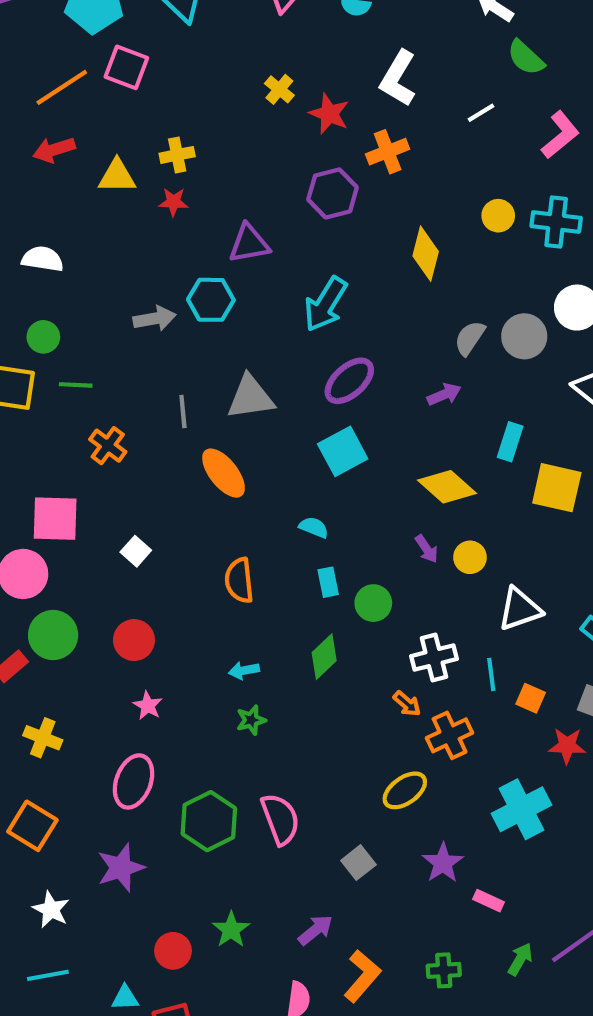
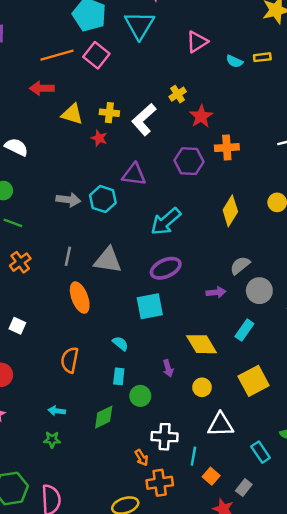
white L-shape: (398, 78) -> (144, 119), moved
gray circle: (524, 336) -> (259, 291), moved
yellow square: (557, 488) -> (254, 381), moved, turned 32
purple arrow: (427, 549) -> (168, 368), moved
white square: (136, 551) -> (17, 326), turned -35

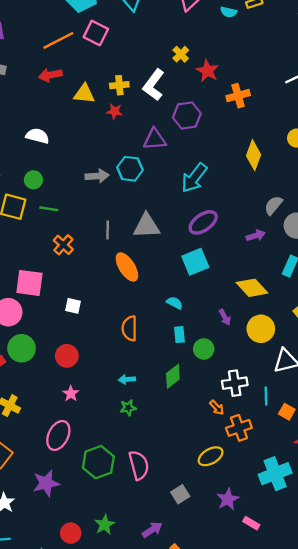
purple hexagon: (189, 161) -> (187, 115), moved
yellow circle: (202, 387) -> (261, 329), size x1.5

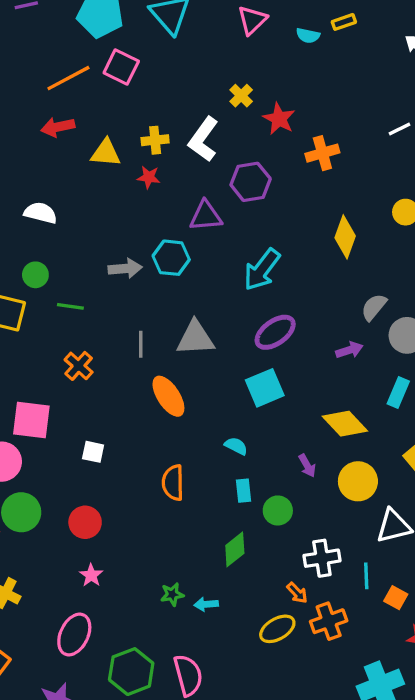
green line: (49, 209) -> (70, 306), moved
cyan arrow: (127, 379) -> (206, 604), moved
yellow ellipse: (211, 456) -> (277, 629), moved

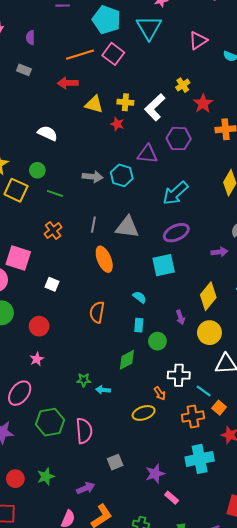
yellow diamond: (345, 424) -> (208, 296), turned 72
cyan line: (366, 576) -> (204, 391), turned -63
orange cross: (329, 621) -> (193, 417), moved

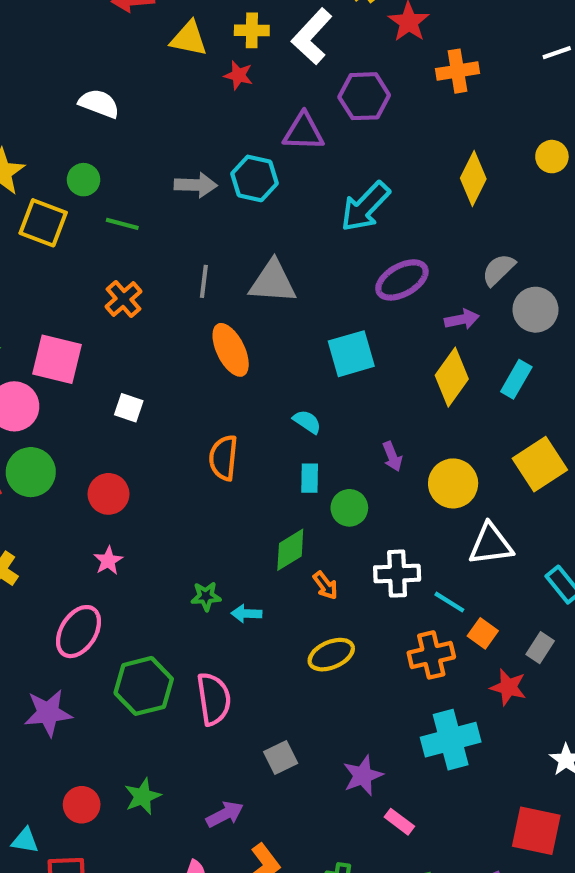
purple ellipse: (176, 233) -> (402, 280), moved
yellow diamond: (208, 296) -> (452, 377), moved
orange arrow: (160, 393) -> (325, 585), moved

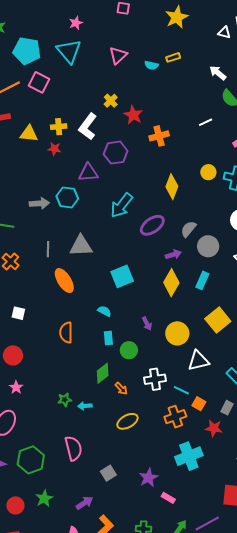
purple ellipse: (402, 280) -> (152, 225), moved
green hexagon: (144, 686) -> (31, 460), moved

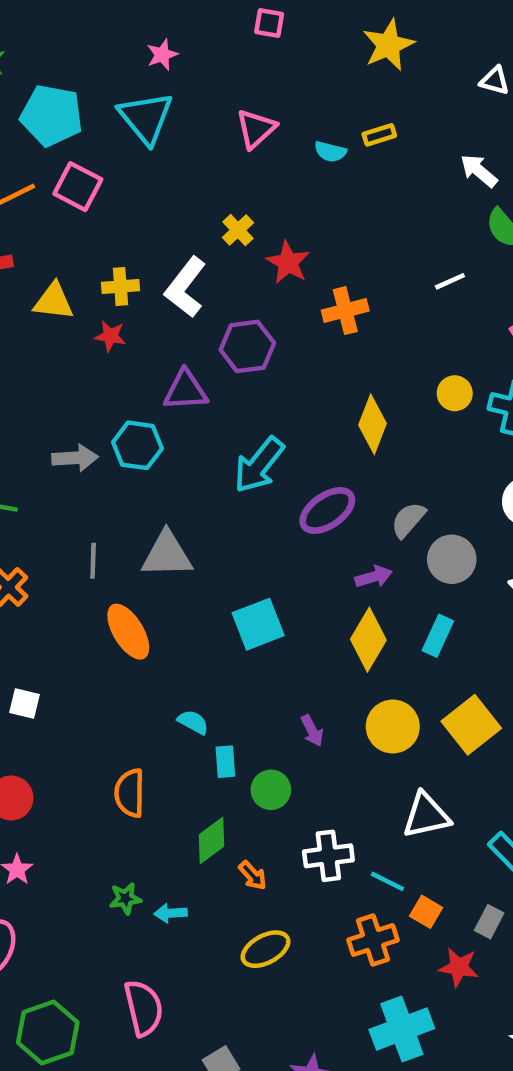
cyan semicircle: (104, 311) -> (193, 722), moved
orange semicircle: (66, 333) -> (130, 793), moved
yellow circle: (177, 333) -> (393, 727), moved

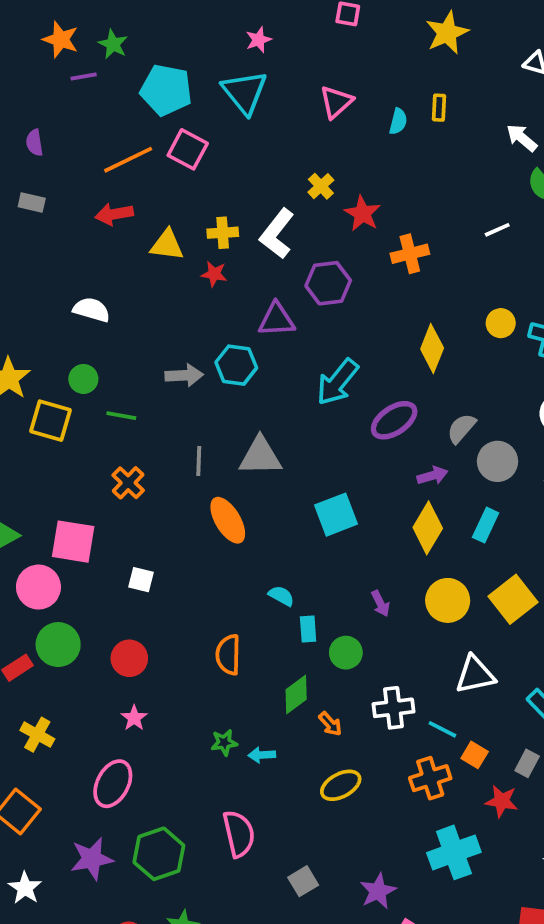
yellow rectangle: (379, 135) -> (439, 108), turned -70
cyan semicircle: (330, 152) -> (398, 121), turned -90

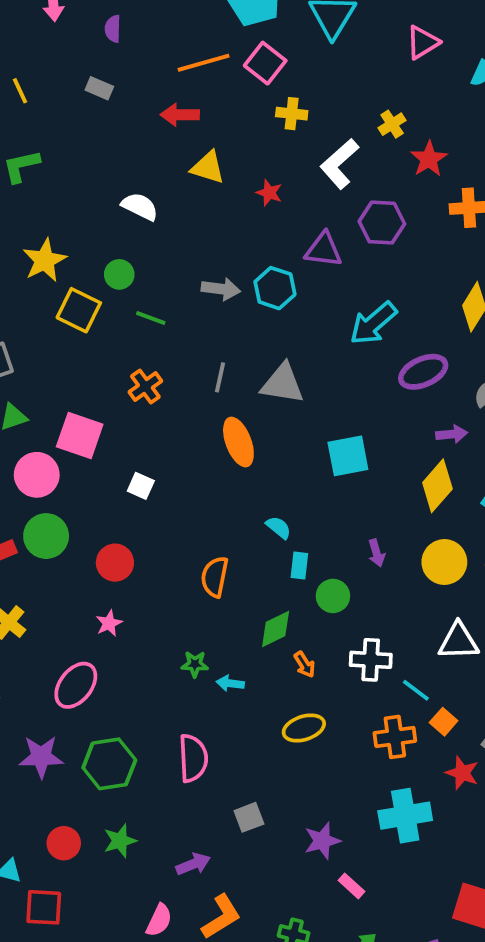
yellow cross: (223, 233) -> (292, 114), moved
yellow triangle: (167, 245) -> (208, 167), moved

